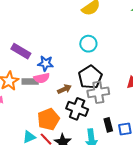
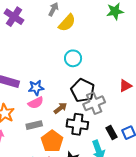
gray rectangle: (30, 82) -> (34, 125), moved

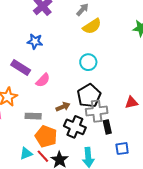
blue star: (36, 88) -> (35, 41), moved
pink semicircle: (36, 103) -> (43, 80), moved, turned -35
black rectangle: (112, 132) -> (107, 127), moved
orange pentagon: (52, 141) -> (46, 136), turned -30

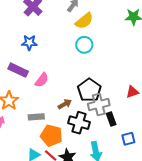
cyan circle: (88, 62) -> (84, 45), moved

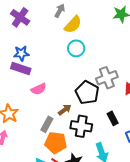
purple rectangle: (18, 70) -> (21, 69), moved
pink semicircle: (42, 80) -> (39, 89), turned 35
gray cross: (99, 104) -> (107, 78), moved
gray rectangle: (36, 117) -> (47, 124), moved, turned -49

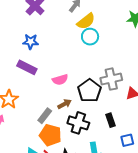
cyan circle: (76, 48) -> (90, 37), moved
purple rectangle: (21, 69) -> (27, 67), moved
pink semicircle: (39, 89) -> (60, 80), moved

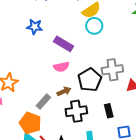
purple rectangle: (27, 67) -> (63, 44), moved
black cross: (78, 123) -> (76, 111), turned -30
orange pentagon: (50, 135) -> (30, 123), moved

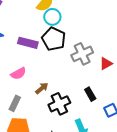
pink semicircle: (61, 67) -> (18, 74), moved
black pentagon: (90, 80) -> (54, 39), moved
gray rectangle: (43, 102) -> (15, 103), moved

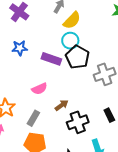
cyan circle: (52, 17) -> (70, 41), moved

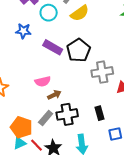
cyan circle: (70, 41) -> (49, 13), moved
pink semicircle: (39, 89) -> (43, 81), moved
gray rectangle: (33, 118) -> (46, 118), moved

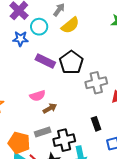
blue star: (23, 31) -> (20, 39), moved
black cross: (67, 114) -> (64, 140), moved
gray rectangle: (46, 118) -> (43, 132), turned 35

